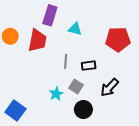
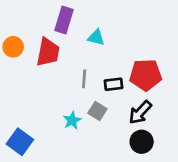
red pentagon: (118, 39) -> (146, 75), moved
black circle: (83, 109) -> (142, 142), moved

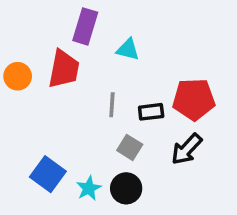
orange circle: (13, 47) -> (18, 76), moved
cyan star: (72, 120) -> (89, 188), moved
blue square: (20, 142) -> (48, 174), moved
black circle: (142, 142) -> (126, 188), moved

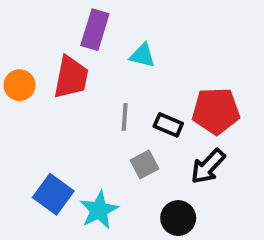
black rectangle: (151, 112) -> (168, 125), turned 30
gray square: (130, 147) -> (144, 164), turned 30
cyan star: (89, 188) -> (99, 210), size x1.4
black circle: (126, 188) -> (178, 218), moved

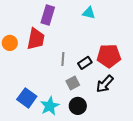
cyan triangle: (142, 55) -> (89, 13), moved
black rectangle: (168, 125) -> (85, 63), turned -56
black circle: (178, 218) -> (78, 106), moved

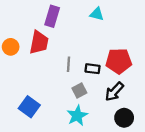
black rectangle: (85, 63) -> (92, 69), turned 40
cyan star: (50, 106) -> (77, 116), moved
black circle: (78, 106) -> (124, 118), moved

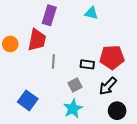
gray line: (68, 64) -> (53, 61), moved

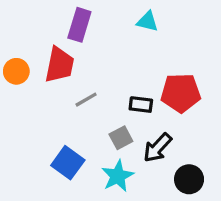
gray line: (53, 61) -> (86, 100), turned 56
black arrow: (108, 86) -> (157, 148), moved
blue square: (28, 100) -> (68, 163), moved

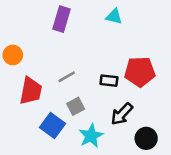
red trapezoid: (59, 65) -> (31, 91), moved
gray square: (121, 138) -> (76, 106), moved

